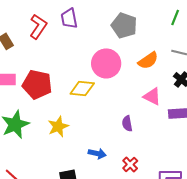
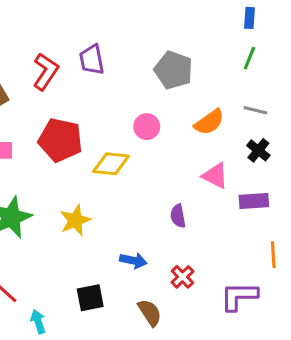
pink circle: (106, 63) -> (147, 127), size x0.6
red pentagon: (37, 84) -> (60, 140), moved

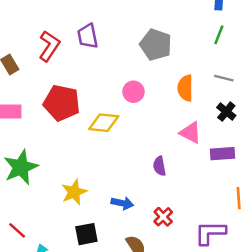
orange semicircle: (209, 122) -> (185, 88), turned 125
yellow star: (75, 220) -> (74, 192), moved

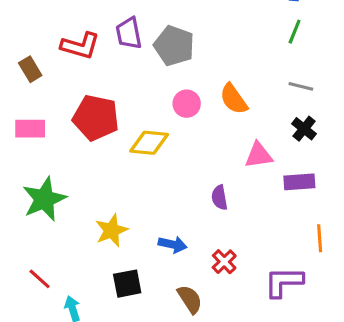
gray pentagon: (156, 45) -> (174, 46), moved
red L-shape: (49, 46) -> (80, 46), turned 72
orange semicircle: (185, 88) -> (234, 99), moved, turned -35
pink triangle: (190, 133) -> (259, 155), turned -35

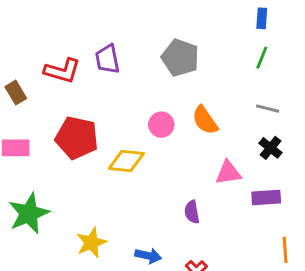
gray pentagon: (174, 46) -> (180, 58), moved

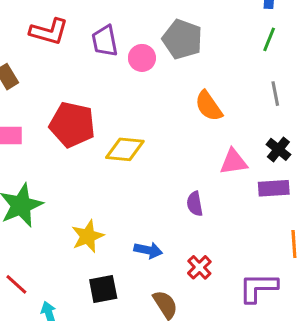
red L-shape: (62, 71) -> (49, 32), moved
gray line: (268, 109) -> (275, 94), turned 65
pink circle: (161, 125) -> (142, 58), moved
black cross: (271, 148) -> (278, 149), moved

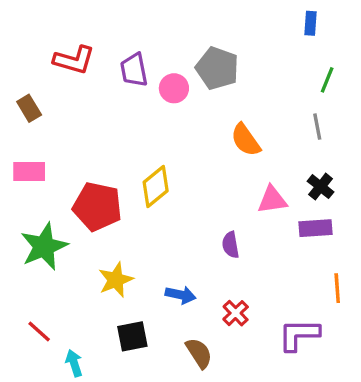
green line: (269, 39) -> (327, 80), moved
red pentagon: (72, 125) -> (97, 207), moved
yellow diamond: (125, 149) -> (156, 187), turned -45

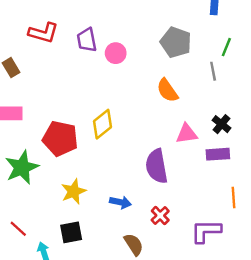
gray pentagon: (217, 68) -> (176, 42), moved
gray line: (317, 127) -> (213, 71), moved
purple semicircle: (231, 245) -> (157, 166), size x1.8
black square: (132, 336) -> (71, 232), moved

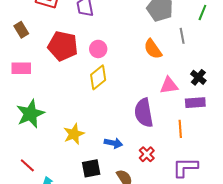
pink circle: (116, 53) -> (98, 49), moved
gray line: (213, 71) -> (182, 36), moved
red pentagon: (60, 139) -> (63, 46), moved
orange line: (234, 197) -> (180, 129), moved
black square: (71, 232) -> (91, 168), moved

